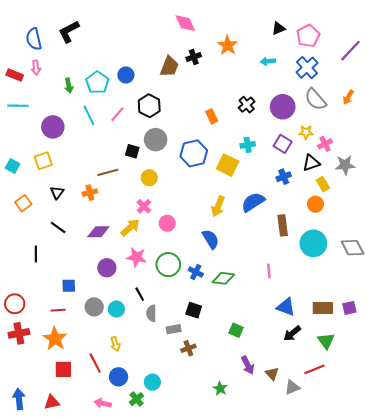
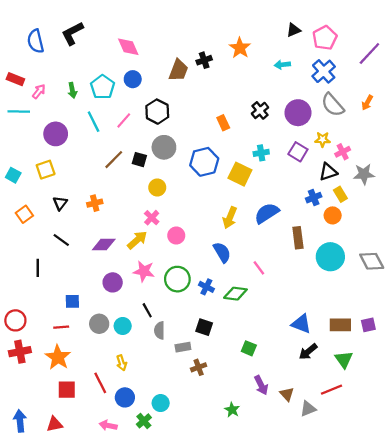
pink diamond: (185, 23) -> (128, 47), moved
pink arrow: (36, 68) -> (39, 91), moved, turned -136
brown line: (108, 172) -> (114, 160), moved, turned -30
blue cross: (284, 177) -> (314, 198), moved
pink line: (269, 271) -> (259, 268), moved, turned -32

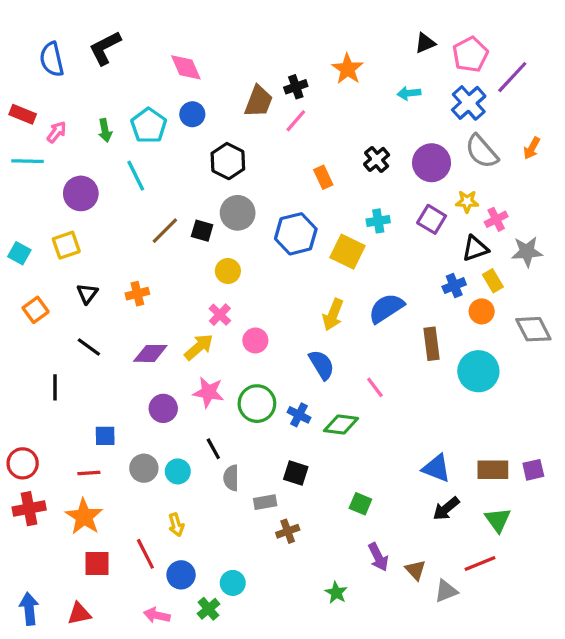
purple line: (369, 53) -> (512, 77), moved
pink line: (124, 120) -> (296, 121), moved
gray diamond: (372, 261) -> (533, 329), moved

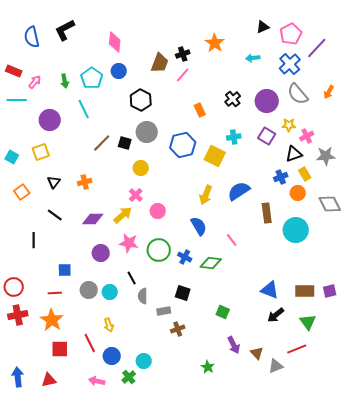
pink diamond: (186, 67) -> (115, 42), turned 30

